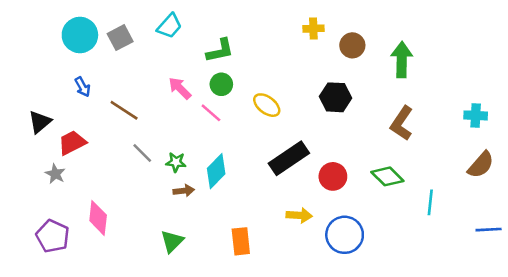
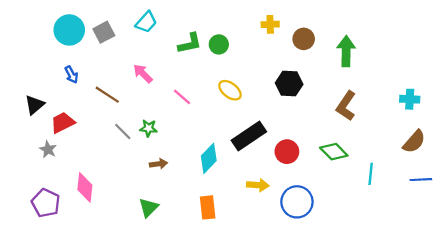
green circle: (221, 84) -> (219, 44), moved
pink arrow: (180, 88) -> (143, 73), moved
green star: (176, 162) -> (148, 128), moved
cyan diamond: (216, 171) -> (209, 158), moved
blue line: (489, 230) -> (421, 180), moved

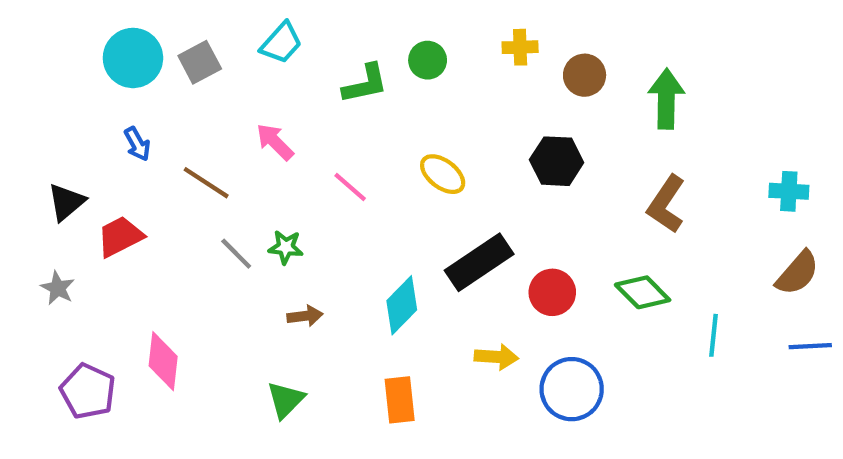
green circle: (219, 44) -> (428, 60), moved
gray star: (48, 149) -> (58, 288), moved

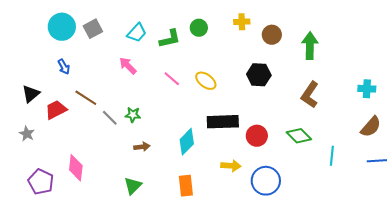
cyan trapezoid: (281, 43) -> (137, 33), moved
brown line: (206, 183) -> (86, 98), moved
pink line: (350, 187) -> (172, 79), moved
black rectangle: (479, 262) -> (223, 122), turned 32

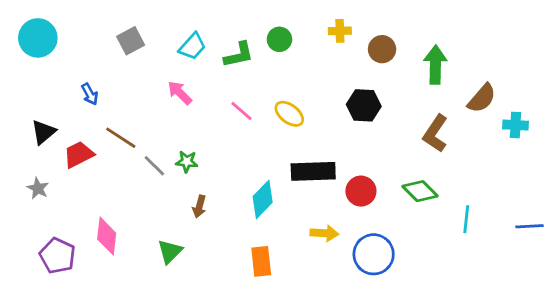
cyan circle: (62, 27) -> (38, 38), moved
brown semicircle: (371, 127) -> (482, 98), moved
brown arrow: (142, 147) -> (199, 207), turned 112
green triangle: (133, 186) -> (170, 251), moved

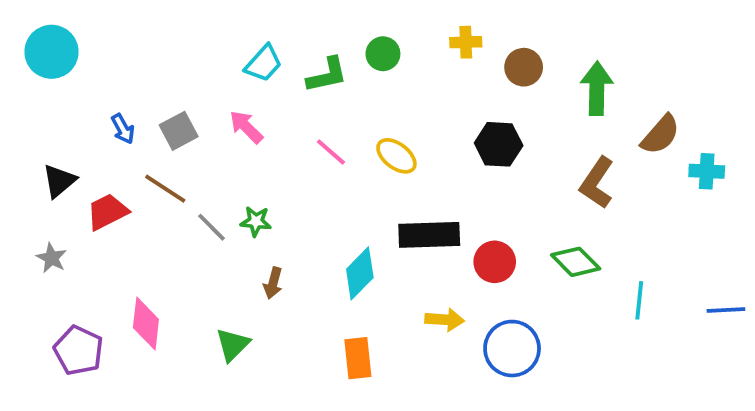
gray square: (131, 41) -> (179, 131), moved

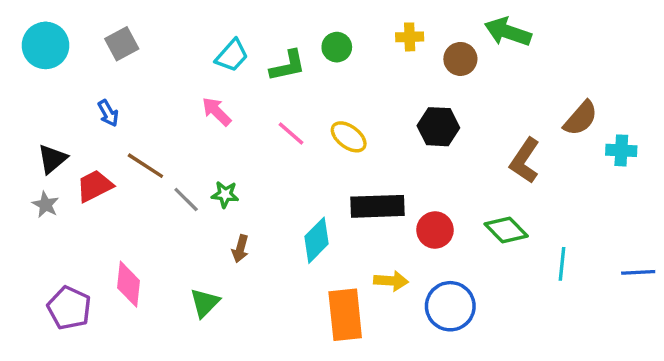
green arrow: (597, 88) -> (508, 32), moved, turned -72
gray square: (179, 131) -> (122, 44), moved
gray star: (52, 258) -> (46, 205), moved
orange rectangle: (358, 358) -> (345, 315), moved, size x1.4

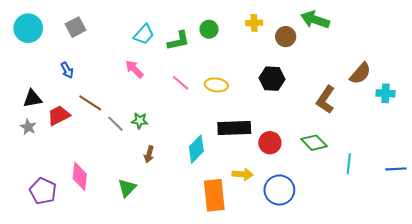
yellow ellipse: (349, 137) -> (216, 85), turned -30
black triangle: (52, 159) -> (32, 99), turned 30

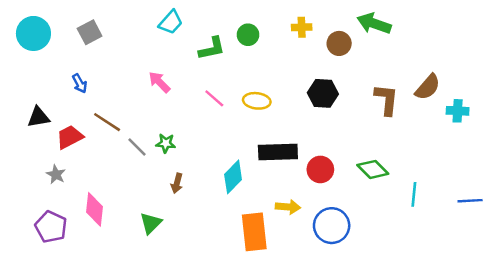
cyan trapezoid: (144, 34) -> (171, 22), moved
brown L-shape: (326, 100) -> (386, 100), moved, turned 152
gray star: (28, 127) -> (56, 174), moved

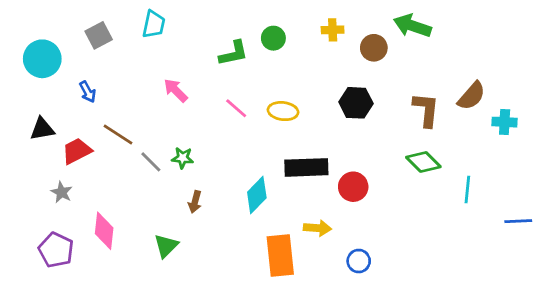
cyan trapezoid: (171, 22) -> (154, 24), moved, turned -30
cyan circle: (33, 33) -> (42, 59), moved
green diamond: (373, 169) -> (423, 162), moved
cyan line: (414, 194) -> (467, 189), moved
blue circle: (332, 226) -> (359, 261), moved, size x0.6

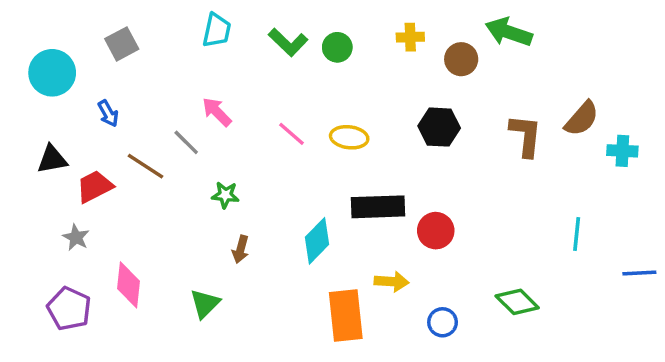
cyan trapezoid: (154, 24) -> (217, 30), moved
green L-shape: (233, 53) -> (288, 42), moved, turned 56
gray line: (151, 162) -> (186, 142), moved
green diamond: (423, 162) -> (517, 302), moved

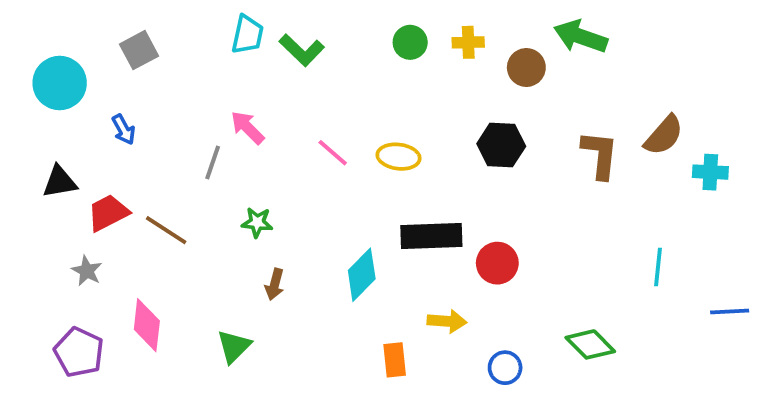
green L-shape: (288, 42) -> (302, 50), moved
green circle: (337, 47) -> (410, 42), moved
gray line: (186, 142) -> (213, 162), turned 64
brown line: (146, 166) -> (166, 230), moved
orange rectangle: (346, 315) -> (395, 360), size x0.6

